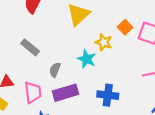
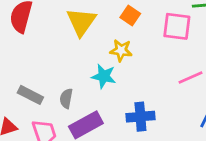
orange square: (125, 27) -> (130, 15), moved
gray rectangle: (30, 47) -> (30, 95), moved

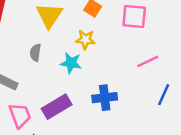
gray semicircle: (66, 98) -> (35, 53), moved

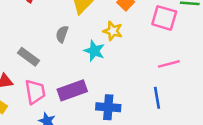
blue line: (164, 95) -> (157, 98), moved, turned -45
blue cross: (105, 98) -> (108, 107), moved

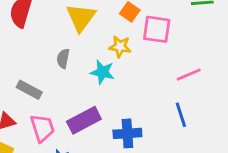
pink square: (164, 18) -> (157, 29), moved

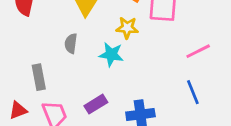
gray rectangle: (29, 90) -> (39, 77), turned 55
purple rectangle: (84, 120) -> (96, 104), size x0.7

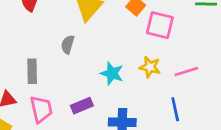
yellow star: (127, 28) -> (150, 67), moved
cyan star: (111, 54) -> (112, 73), moved

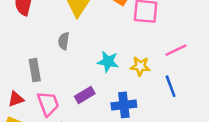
yellow star: (150, 67) -> (140, 66), moved

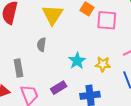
cyan star: (108, 62) -> (77, 61), turned 30

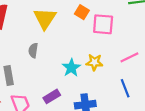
yellow star: (103, 64) -> (94, 62), moved

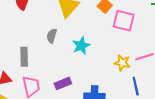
yellow star: (94, 62) -> (122, 63), moved
cyan star: (71, 68) -> (81, 46), moved

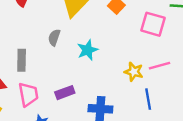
pink square: (124, 21) -> (153, 24), moved

